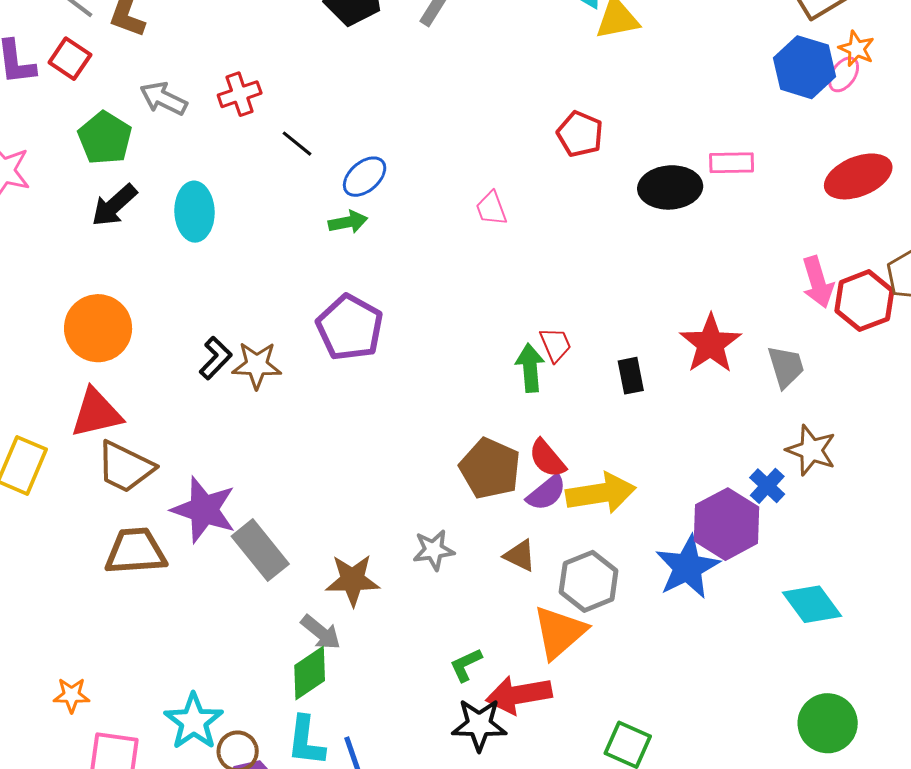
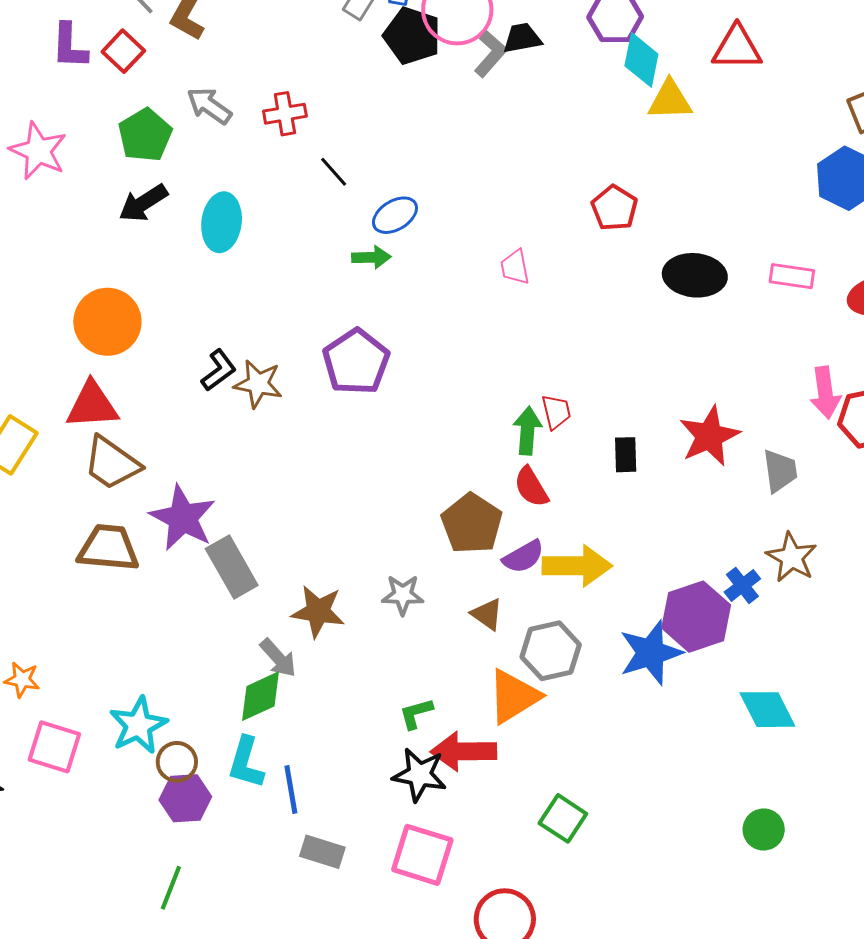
pink rectangle: (732, 163) -> (792, 276), moved
red semicircle: (547, 458) -> (531, 487), moved
green circle: (828, 723) -> (764, 829), size x0.7

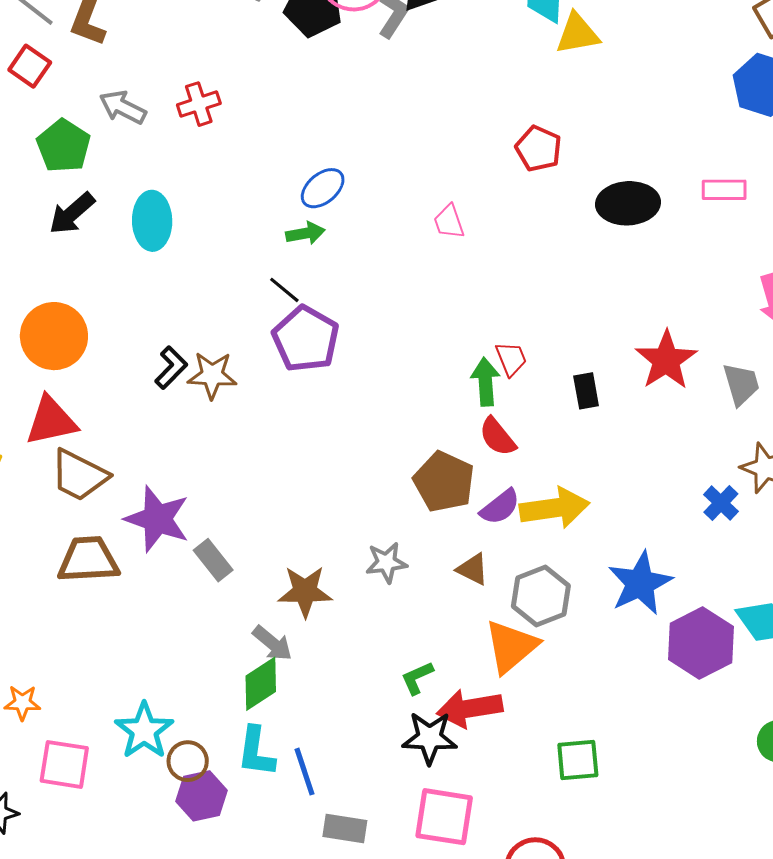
black line: (334, 172) -> (284, 290), moved
gray rectangle: (232, 567) -> (213, 560), size x0.7
purple hexagon: (696, 617) -> (701, 643), moved
green square: (563, 818) -> (578, 760), turned -30

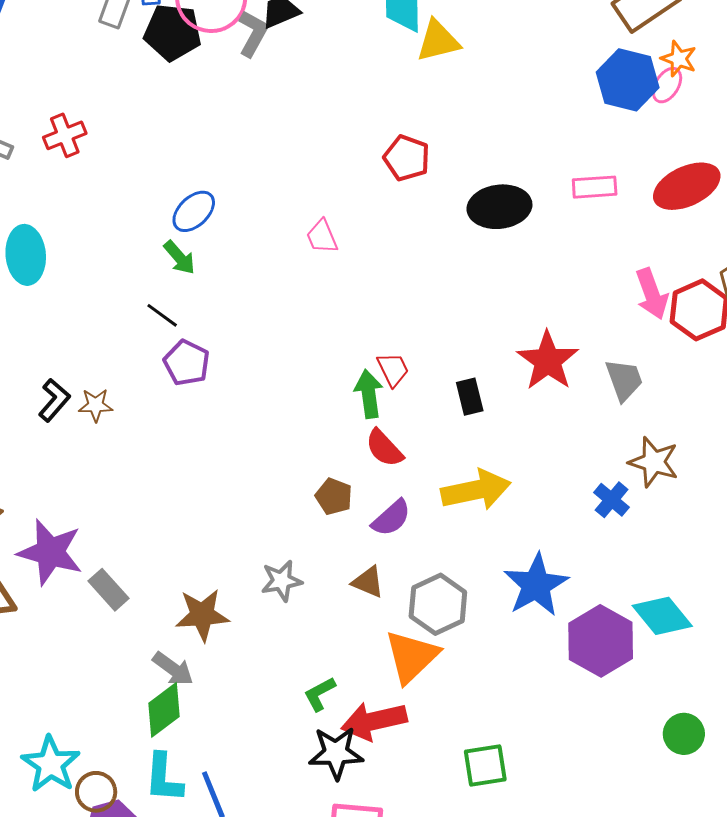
green arrow: (305, 233) -> (179, 257), turned 63
purple pentagon: (306, 339) -> (187, 363), size x0.7
brown star: (212, 375) -> (96, 405), size x0.7
brown pentagon: (444, 482) -> (334, 497), size x0.6
yellow arrow: (554, 508) -> (476, 490), moved

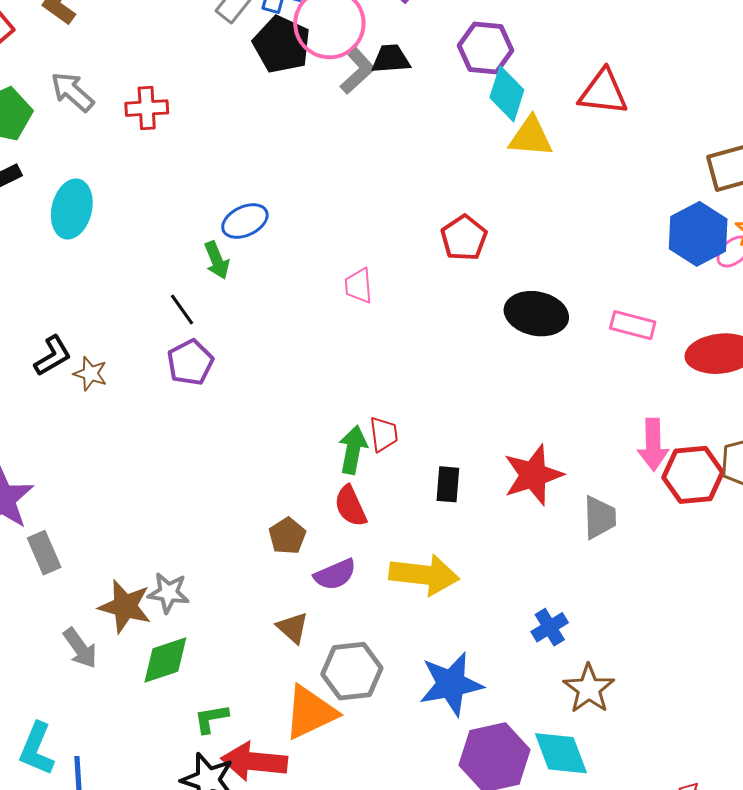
brown star: (654, 462) -> (589, 689), moved
gray star: (282, 581) -> (168, 593), moved
green diamond: (164, 710) -> (165, 660), moved

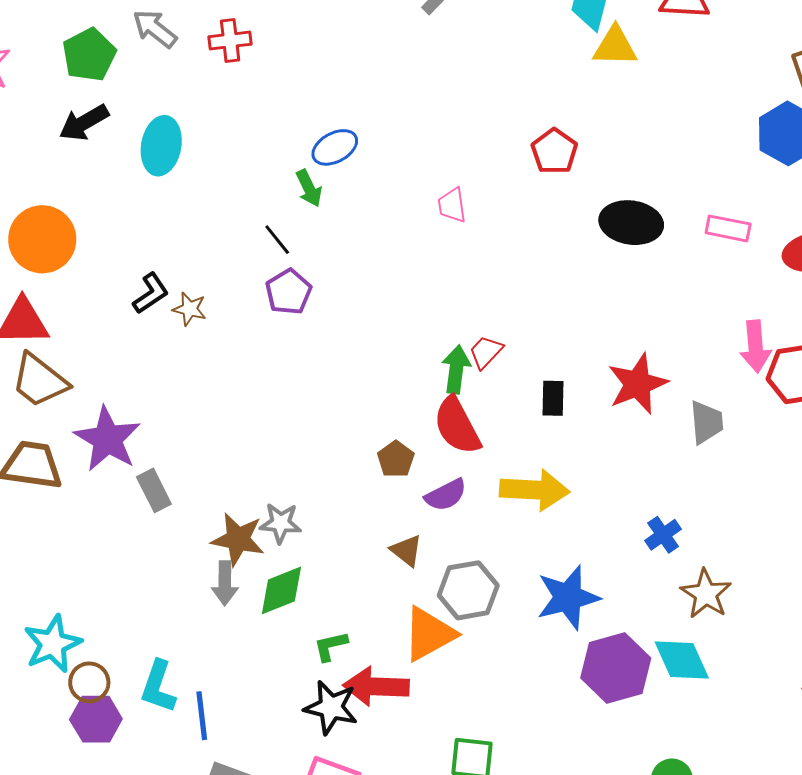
red trapezoid: (384, 434) -> (486, 352), turned -126
red semicircle: (351, 506) -> (457, 426), size x1.4
gray arrow: (80, 648) -> (225, 583), moved, turned 39

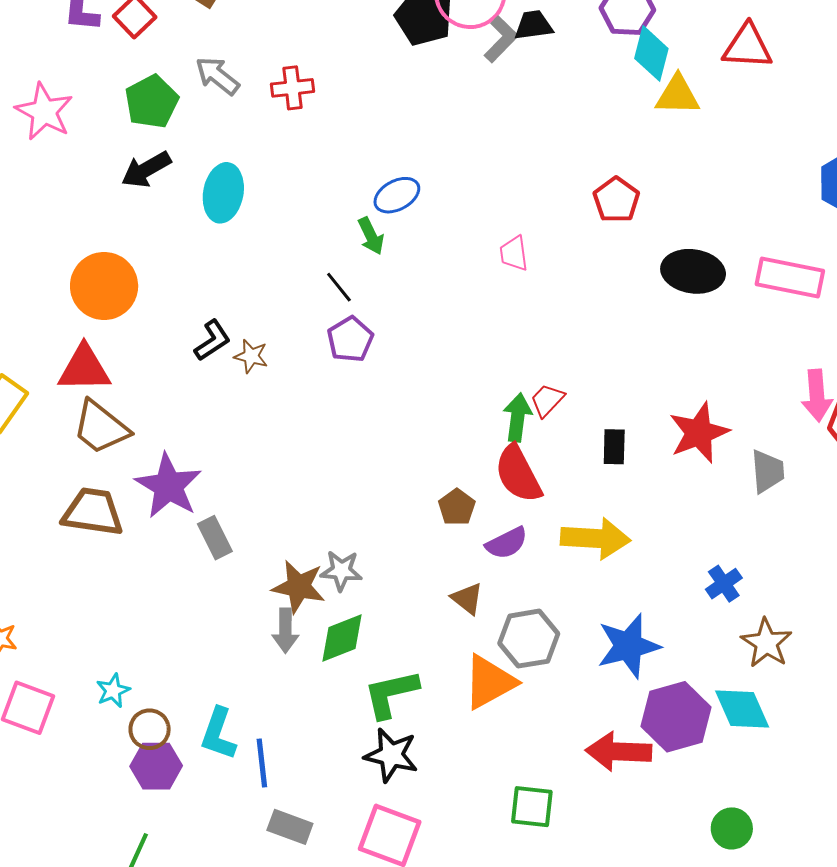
pink rectangle: (728, 228) -> (790, 278), size x1.5
cyan star: (53, 644) -> (113, 691), size x0.6
green L-shape: (331, 646) -> (391, 694), size x1.6
red arrow: (376, 686) -> (619, 751), moved

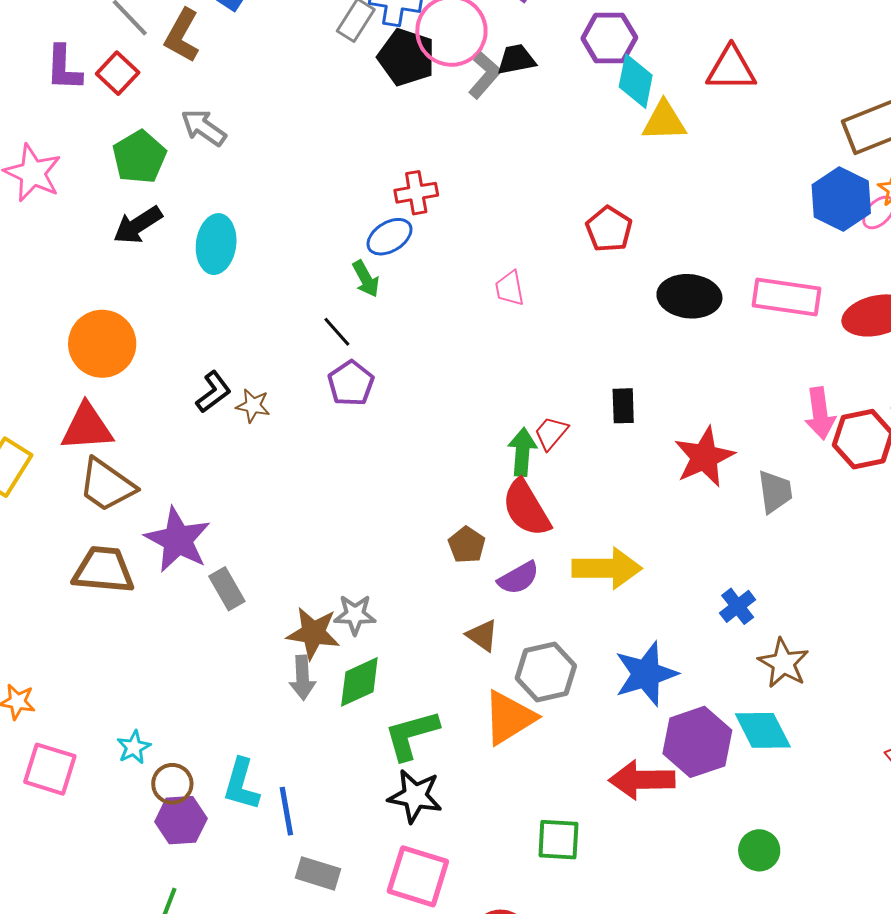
red cross: (293, 88) -> (416, 193), moved
black rectangle: (614, 447) -> (623, 406), moved

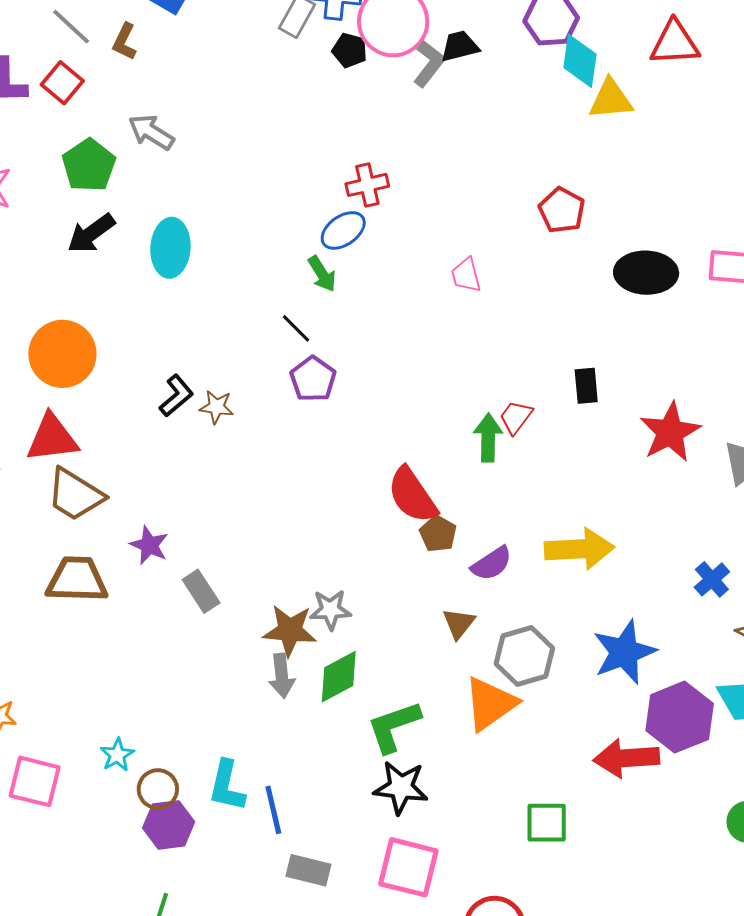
brown L-shape: (182, 36) -> (125, 42), size x0.7
black pentagon: (406, 57) -> (350, 50), size x0.6
red semicircle: (526, 508) -> (412, 495), moved
purple star: (178, 540) -> (149, 545), size x0.6
brown triangle: (482, 636) -> (459, 623), turned 36

